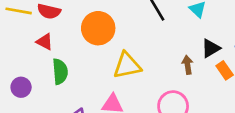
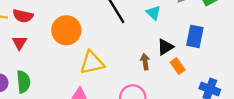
red triangle: (45, 42) -> (19, 43), turned 35
green semicircle: (60, 72) -> (23, 82), moved

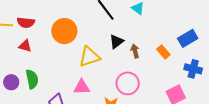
blue rectangle: (195, 36) -> (188, 38), moved, turned 54
red triangle: (19, 43) -> (25, 46), turned -40
black triangle: (165, 47) -> (116, 42), moved

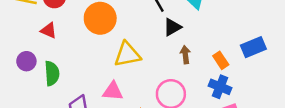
black triangle: (116, 42) -> (172, 27), moved
blue cross: (193, 69) -> (220, 87), moved
purple circle: (11, 82) -> (26, 61), moved

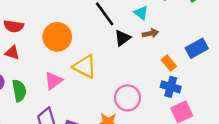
yellow triangle: (127, 54) -> (85, 67), turned 45
brown arrow: (185, 55) -> (150, 33), moved, turned 91
pink triangle: (113, 91) -> (53, 81), moved, turned -36

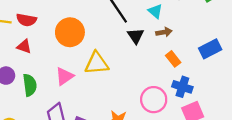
black triangle: (122, 38) -> (136, 36), turned -30
orange rectangle: (169, 63) -> (173, 59), moved
yellow triangle: (85, 67) -> (97, 63), turned -35
pink circle: (127, 98) -> (154, 100), moved

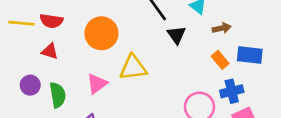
brown arrow: (164, 32) -> (222, 28), moved
blue rectangle: (210, 49) -> (250, 55), moved, turned 35
blue cross: (182, 87) -> (232, 91), turned -30

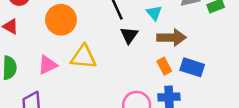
brown arrow: (222, 28) -> (172, 38), size x1.6

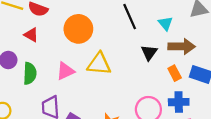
black triangle: (129, 35) -> (149, 53), moved

